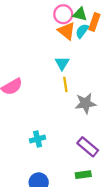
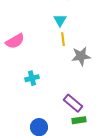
cyan cross: (38, 139) -> (32, 78), moved
purple rectangle: (88, 147) -> (73, 103), moved

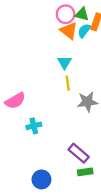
pink semicircle: (15, 41) -> (15, 101), moved

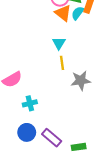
purple rectangle: (79, 153) -> (52, 138), moved
blue circle: (41, 179) -> (27, 132), moved

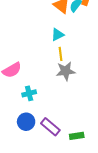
cyan triangle: (59, 43) -> (57, 35), turned 32
gray star: (81, 81) -> (66, 71), moved

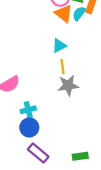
blue circle: (26, 122) -> (29, 127), moved
purple rectangle: (50, 127) -> (38, 153), moved

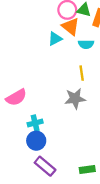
cyan semicircle: (79, 13) -> (86, 44), moved, turned -128
cyan triangle: (59, 46) -> (55, 39), moved
yellow line: (63, 67) -> (82, 73), moved

